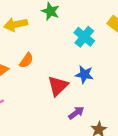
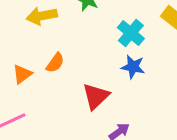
blue star: (84, 74) -> (133, 67), moved

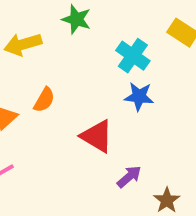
red triangle: (96, 96) -> (97, 136), turned -40

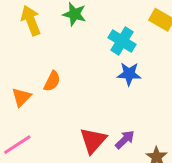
yellow arrow: (23, 44) -> (31, 20), moved, turned 88
red triangle: (97, 136) -> (93, 140), moved, turned 44

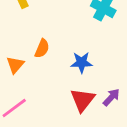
blue star: (129, 74) -> (82, 62), moved

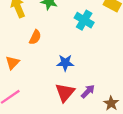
orange semicircle: (42, 49) -> (35, 37), moved

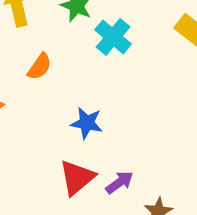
cyan cross: (84, 20) -> (113, 37), moved

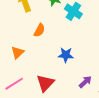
red triangle: (77, 177) -> (45, 83), moved

